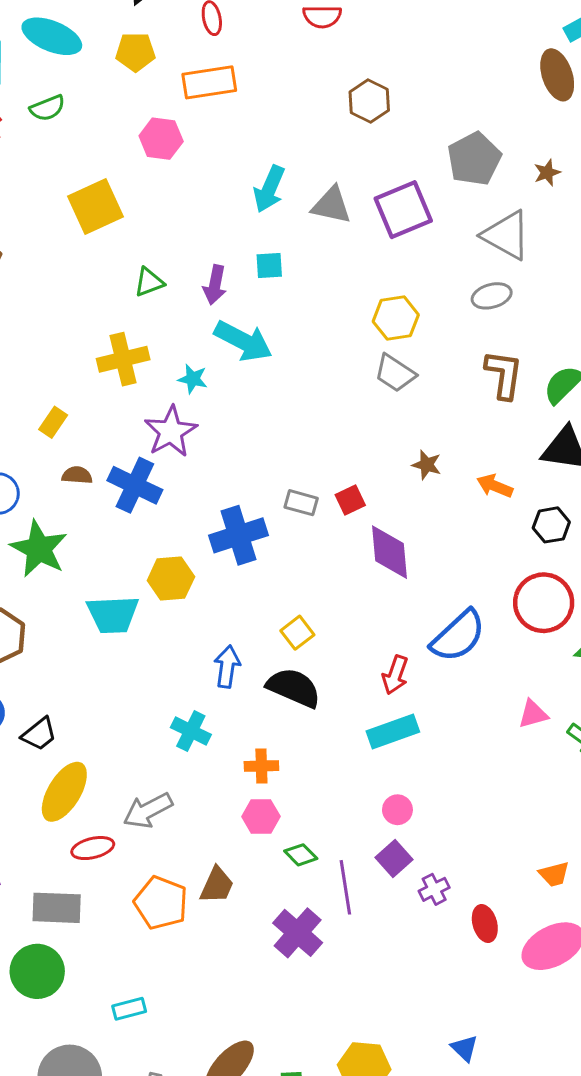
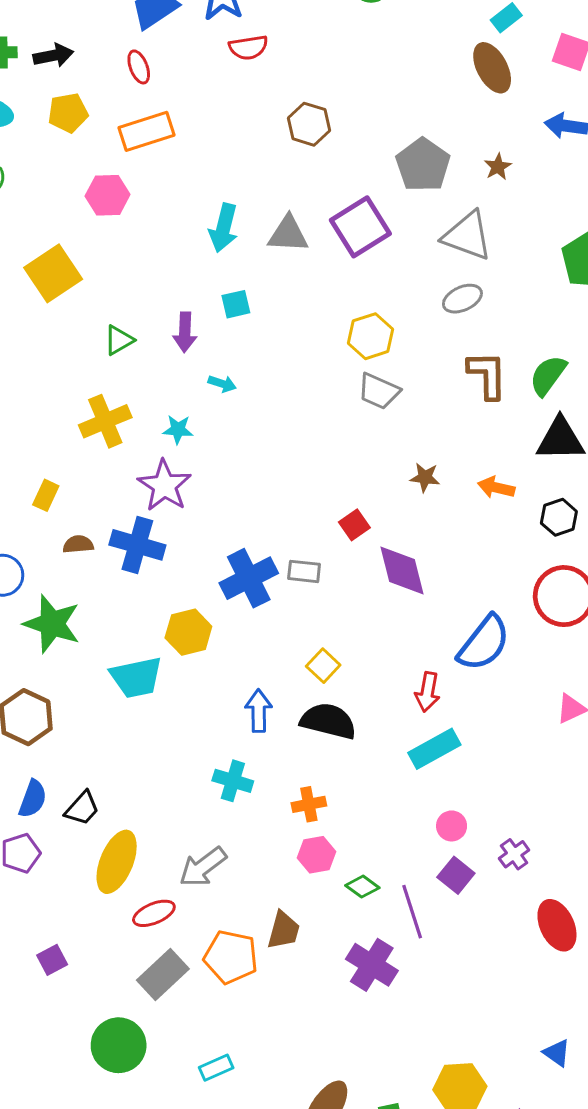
cyan arrow: (243, 341) -> (222, 384), size x0.5
gray rectangle: (301, 503) -> (304, 571), moved
purple cross: (434, 889) -> (514, 854), moved
gray rectangle: (57, 908) -> (163, 975), moved, turned -36
red ellipse: (485, 924) -> (557, 925), size x1.4

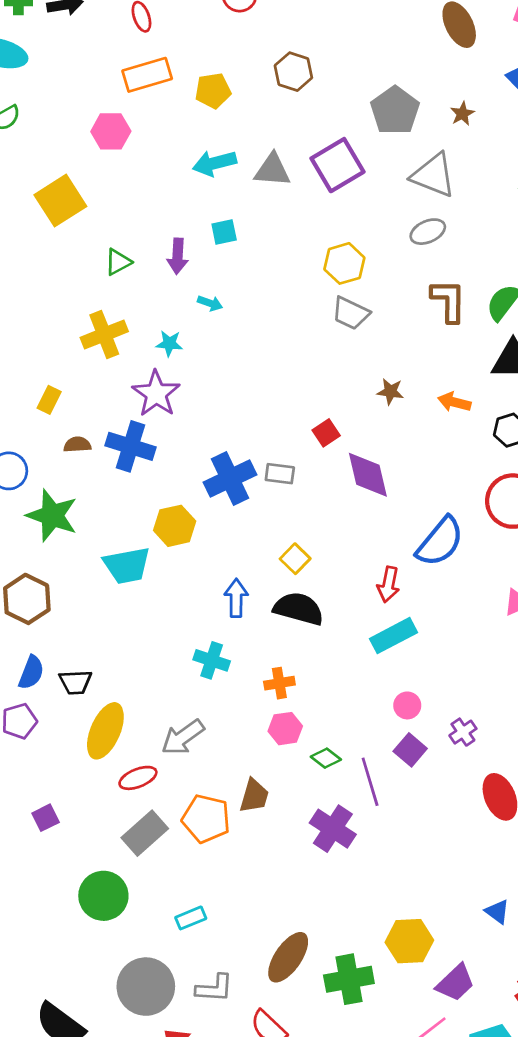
yellow pentagon: (68, 113) -> (213, 91), moved
cyan arrow: (224, 228) -> (214, 163), turned 60
black trapezoid: (82, 808) -> (75, 682), turned 44

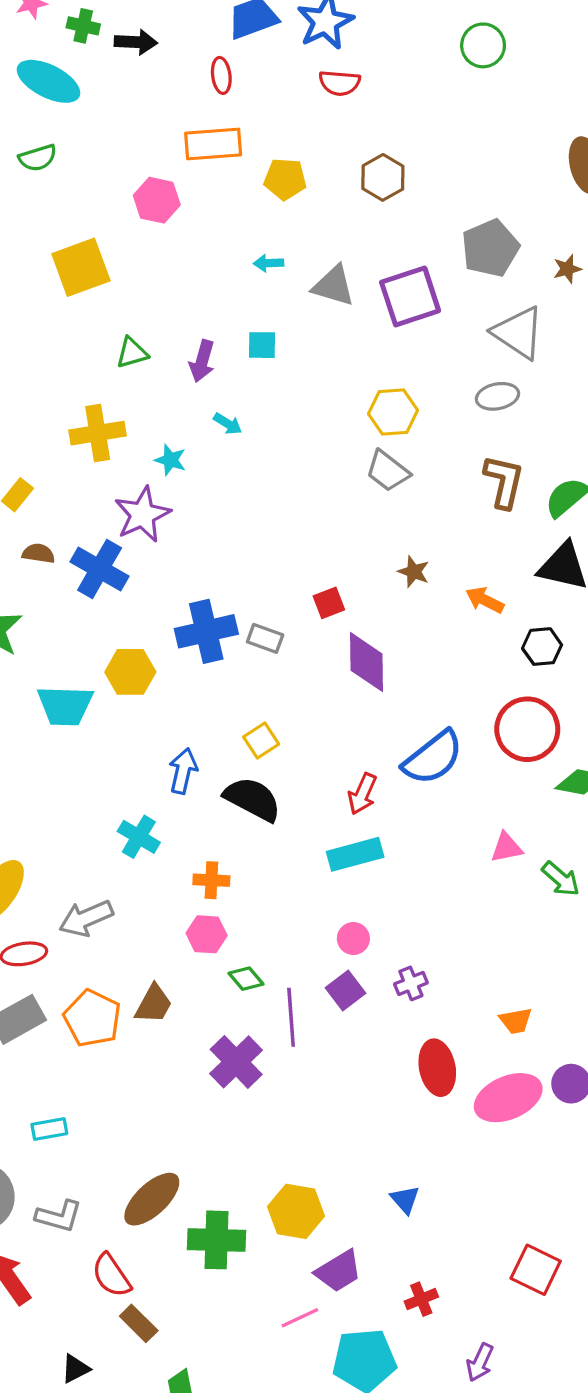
cyan arrow: (214, 163) -> (268, 263), size x0.6

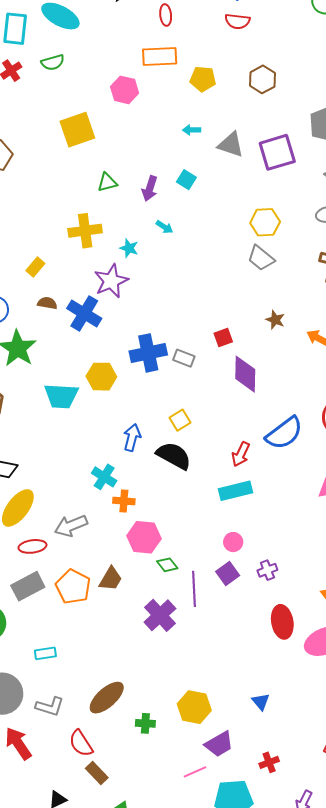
cyan square: (262, 345) -> (186, 180), turned 30
orange cross: (211, 880) -> (124, 501), moved
pink hexagon: (207, 934) -> (144, 537), size x1.4
green cross: (216, 1240) -> (145, 723), size x0.6

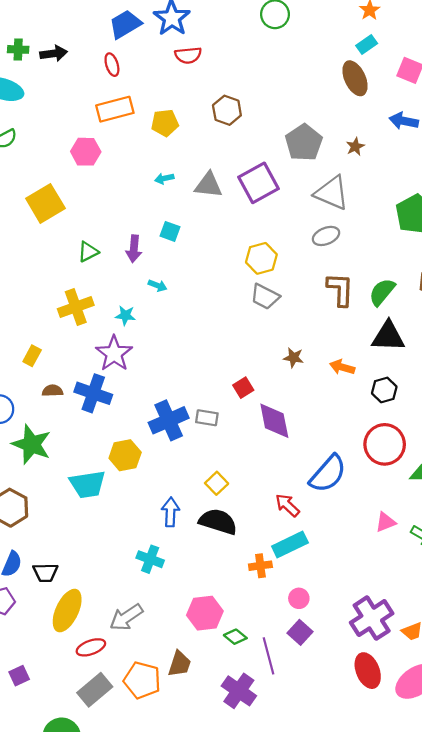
red arrow: (241, 454) -> (287, 505), turned 120
orange cross: (124, 501) -> (260, 566), moved
purple cross: (267, 570) -> (372, 618), moved, size x2.0

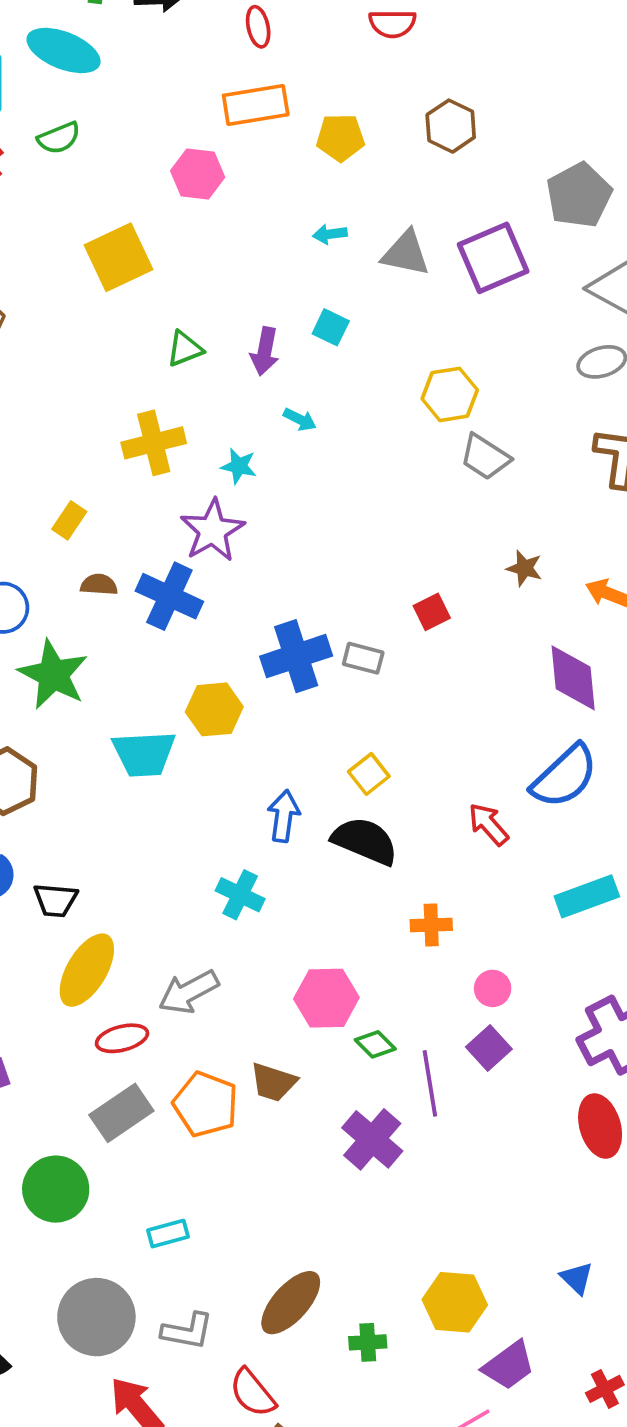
yellow hexagon: (261, 258) -> (450, 394), moved
purple diamond: (274, 421) -> (573, 678), moved
cyan rectangle: (290, 545) -> (587, 896), moved
brown trapezoid: (179, 664) -> (273, 1082), turned 84

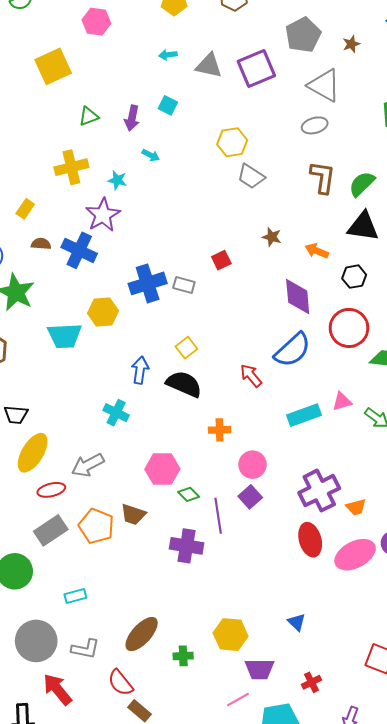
pink circle: (493, 988) -> (253, 465), size x1.4
purple cross: (372, 1139) -> (187, 546), turned -32
purple trapezoid: (509, 1365) -> (259, 669), turned 36

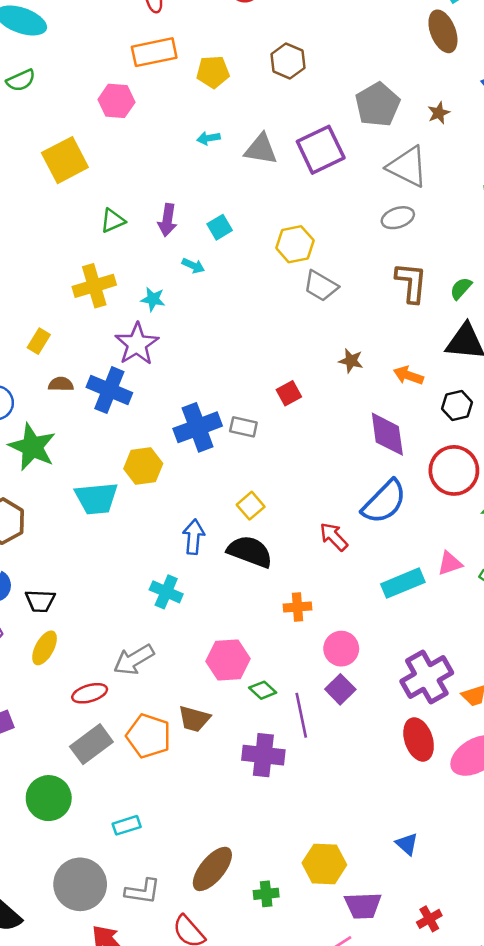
cyan square: (168, 105) -> (220, 227), moved, turned 36
green semicircle: (362, 184) -> (461, 288), size x0.7
yellow ellipse: (33, 453) -> (45, 648), moved, size x0.7

